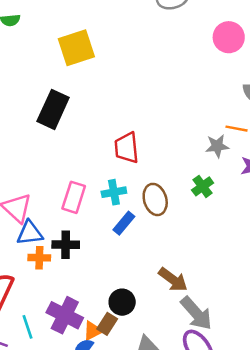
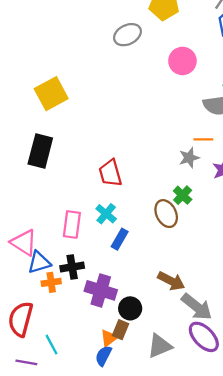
cyan cross: (114, 192) -> (106, 214), turned -30
brown ellipse: (155, 199) -> (166, 214), moved
purple cross: (65, 315) -> (101, 290), moved

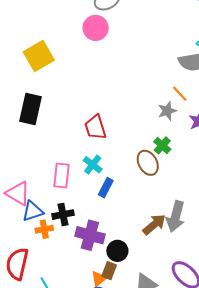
pink circle: (182, 61) -> (96, 28), moved
orange line: (203, 139) -> (180, 94), turned 48
brown arrow: (171, 281) -> (154, 224), turned -65
gray arrow: (197, 307) -> (176, 217), moved, turned 68

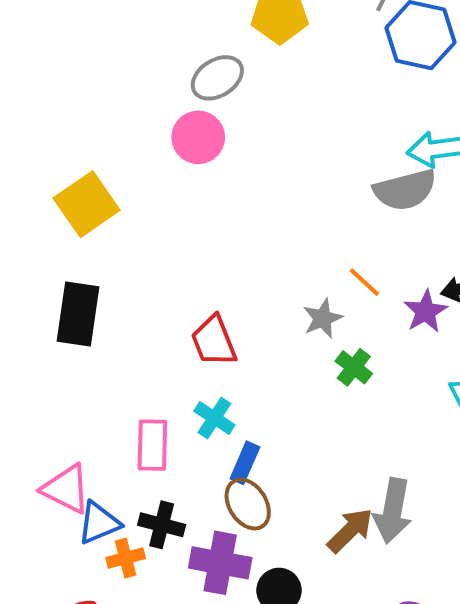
orange line: (180, 94) -> (364, 282), moved
gray star: (167, 111) -> (323, 318), moved
brown ellipse: (148, 163) -> (248, 504), moved
black cross: (63, 215) -> (162, 525), turned 30

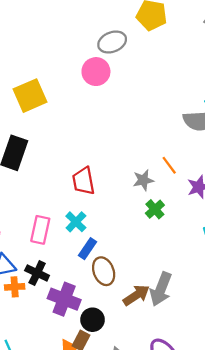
brown ellipse: (248, 504) -> (104, 271), moved

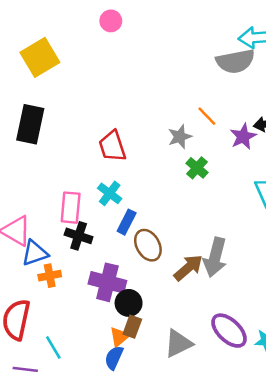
pink circle: (96, 72) -> (111, 21), size x0.7
black cross: (37, 273) -> (79, 236), moved
black circle: (93, 320) -> (129, 303), moved

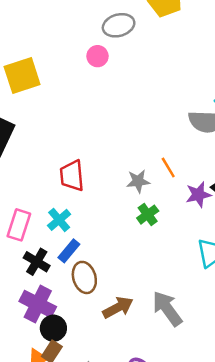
black cross: (79, 236) -> (37, 262), moved
gray arrow: (215, 257) -> (167, 309), moved, turned 117

